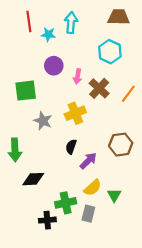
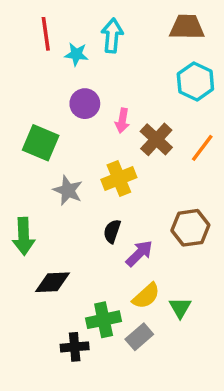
cyan hexagon: (110, 52) -> (195, 81), moved
green square: (26, 91) -> (41, 143), turned 30
gray rectangle: (88, 214) -> (139, 337), turned 35

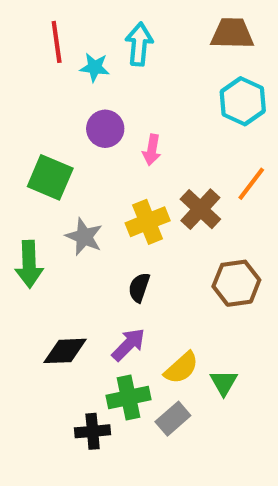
brown cross: (156, 139) -> (200, 209), moved
green arrow: (24, 236) -> (29, 264), moved
purple arrow: (139, 253) -> (129, 345), moved

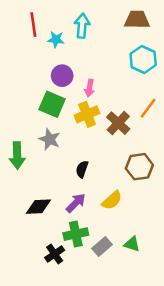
green square: (50, 177) -> (52, 104), moved
yellow cross: (148, 222) -> (87, 114), moved
yellow semicircle: (181, 368) -> (112, 200), moved
green triangle: (224, 383) -> (132, 244), moved, turned -42
black cross: (93, 431) -> (55, 254), turned -30

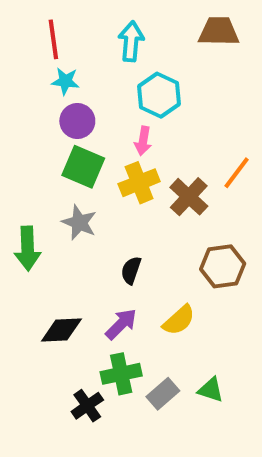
cyan star: (56, 39) -> (65, 81), moved
cyan hexagon: (143, 59) -> (159, 95), moved
purple circle: (62, 76) -> (77, 121), moved

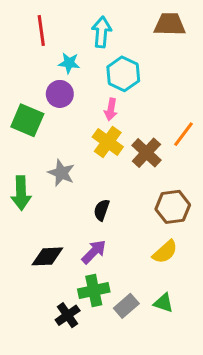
cyan star: (65, 81) -> (69, 63), moved
green square: (83, 167) -> (27, 120), moved
yellow cross: (139, 183) -> (108, 142), turned -32
yellow semicircle: (179, 320) -> (165, 252), moved

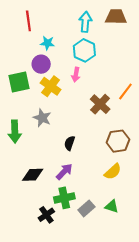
cyan arrow: (102, 32) -> (85, 22), moved
green square: (27, 120) -> (19, 82), turned -35
yellow cross: (108, 142) -> (51, 86), moved

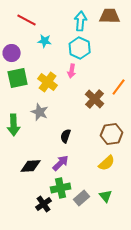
red line: (28, 21) -> (27, 20), turned -54
purple circle: (41, 64) -> (12, 53), moved
green triangle: (112, 206) -> (106, 196), turned 32

